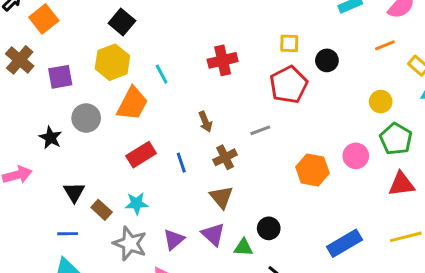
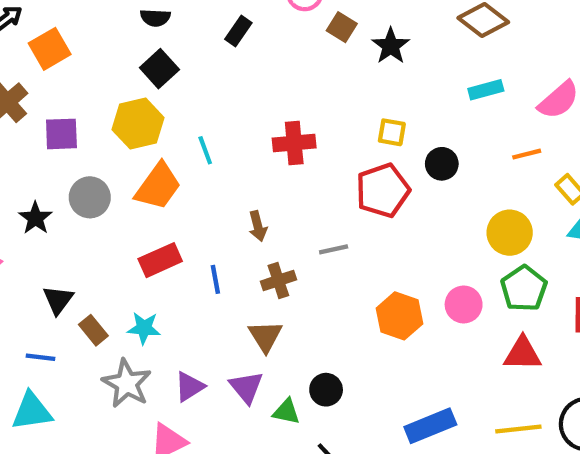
yellow circle: (381, 102) -> (510, 233), size x1.4

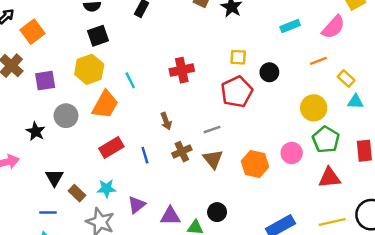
black square: (159, 69) -> (98, 36), turned 30
brown triangle: (265, 336) -> (213, 159), moved
purple triangle: (190, 387) -> (137, 205), moved
purple triangle: (246, 387) -> (170, 216), turned -45

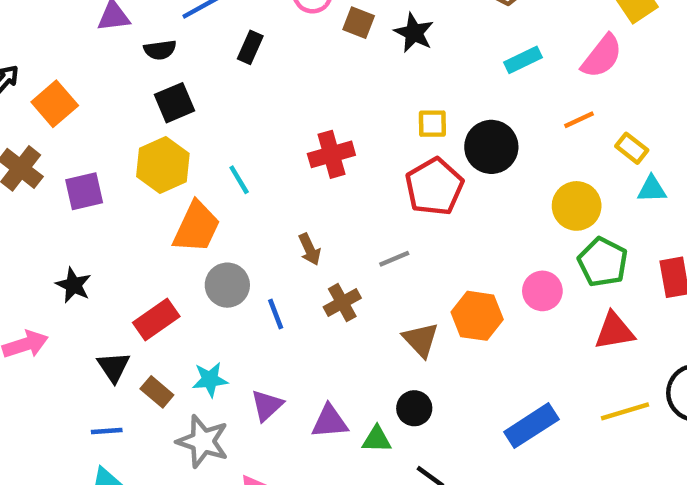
black circle: (269, 72) -> (491, 147), size x1.5
gray circle: (66, 116) -> (227, 285), moved
red rectangle: (111, 148) -> (156, 320), moved
brown triangle: (213, 159) -> (421, 340), moved

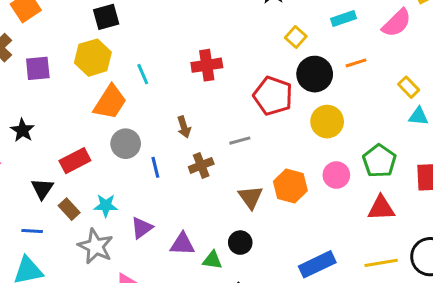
orange line: (579, 120) -> (356, 63), moved
yellow square: (432, 124) -> (296, 37), moved, turned 35
red pentagon: (434, 187) -> (273, 96), turned -30
yellow circle: (577, 206) -> (327, 122), moved

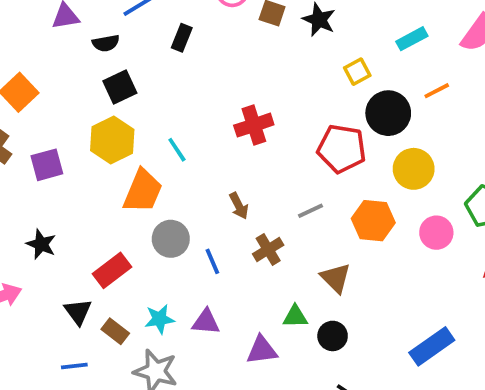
yellow square: (296, 37) -> (357, 72), turned 30
orange hexagon: (290, 186) -> (373, 221), moved
purple triangle: (142, 228) -> (206, 322), moved, turned 50
green triangle: (212, 260) -> (295, 316), moved

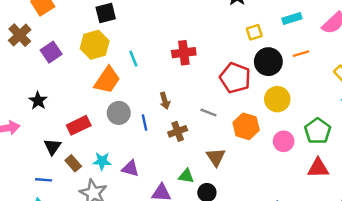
purple square: (47, 165) -> (51, 52), turned -30
gray line: (310, 211) -> (208, 113), turned 35
blue line: (212, 261) -> (145, 123), moved

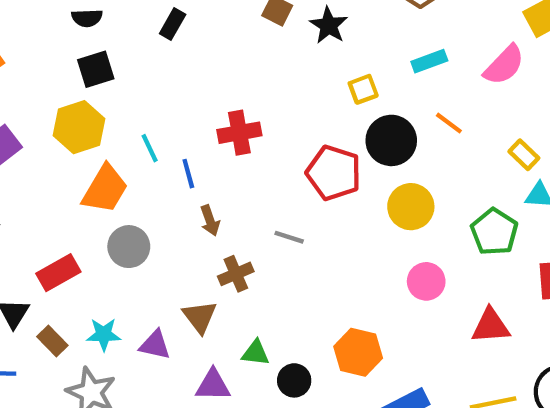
orange line: (301, 54) -> (449, 123), turned 56
blue line: (145, 123) -> (188, 174), moved
orange hexagon: (246, 126) -> (358, 352), moved
green pentagon: (318, 131) -> (494, 232), moved
brown triangle: (216, 157) -> (200, 317), moved

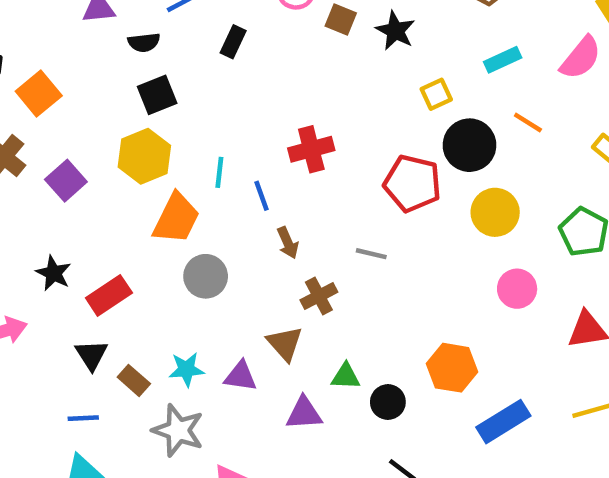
cyan line: (150, 148) -> (219, 172), turned 36
red rectangle: (58, 273) -> (109, 295), moved

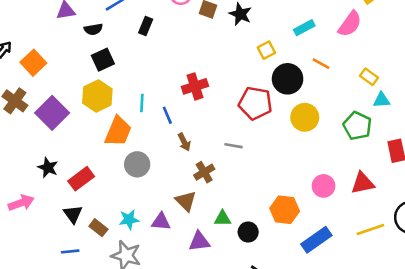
purple square: (66, 181) -> (52, 113), size x1.4
pink circle: (517, 289) -> (324, 186), moved

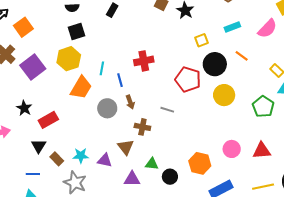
gray circle: (137, 164) -> (107, 108), moved
brown cross: (204, 172) -> (142, 127), turned 35

